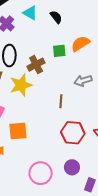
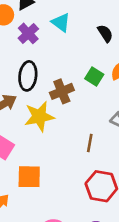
black semicircle: (56, 17) -> (105, 33), moved
green square: (59, 51) -> (94, 76), turned 32

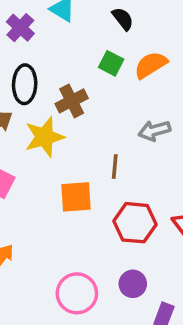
green square: (94, 76) -> (111, 63), moved
orange square: (29, 177) -> (76, 197), moved

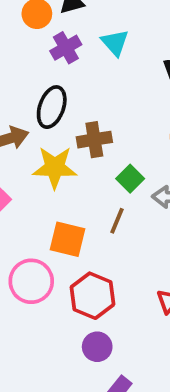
green square: (111, 63) -> (130, 179), moved
red hexagon: (135, 223) -> (92, 296), moved
pink circle: (77, 293) -> (31, 281), moved

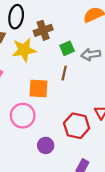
green square: (130, 179) -> (67, 48), turned 32
red hexagon: (92, 296) -> (77, 126), moved
purple circle: (97, 347) -> (46, 145), moved

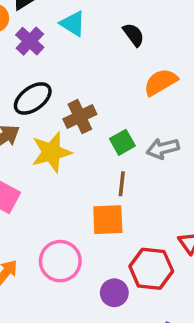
black ellipse: (16, 17) -> (33, 98), turned 50
orange square: (38, 88) -> (108, 220), moved
purple circle: (46, 145) -> (114, 293), moved

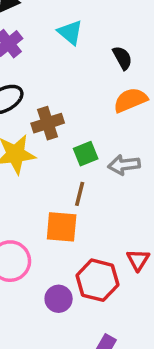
cyan triangle: (73, 24) -> (70, 32), moved
black semicircle: (134, 35) -> (122, 58), moved

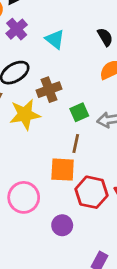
cyan triangle: (70, 32) -> (55, 39), moved
red hexagon: (97, 280) -> (92, 192), moved

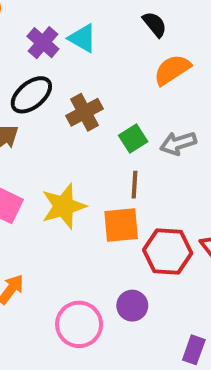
purple cross: (17, 29) -> (43, 43), moved
yellow star: (25, 115) -> (64, 206), moved
pink circle: (24, 197) -> (79, 324), moved

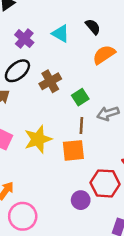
cyan triangle: (82, 38) -> (61, 34), moved
gray arrow: (178, 143) -> (108, 113), moved
red hexagon: (168, 252) -> (105, 183), moved
pink circle: (79, 324) -> (23, 216), moved

